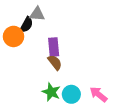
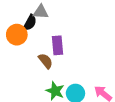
brown semicircle: (55, 62) -> (46, 61), moved

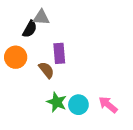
orange circle: (17, 35) -> (16, 57), moved

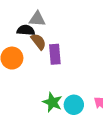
black semicircle: (30, 29) -> (26, 30), turned -114
brown semicircle: (46, 70) -> (38, 42), moved

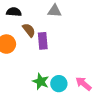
gray triangle: (37, 19) -> (55, 11), moved
black semicircle: (26, 30) -> (14, 12), moved

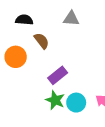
purple rectangle: (43, 41) -> (58, 75), moved, turned 56

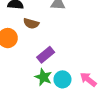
brown semicircle: (42, 41) -> (31, 23), turned 144

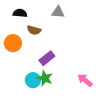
cyan circle: (62, 79) -> (33, 80), moved

